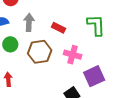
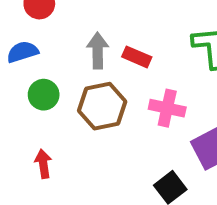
gray arrow: (29, 22) -> (98, 51), moved

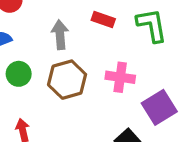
red rectangle: (137, 57) -> (103, 19), moved

